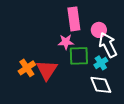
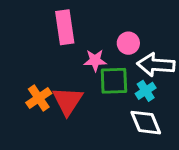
pink rectangle: (74, 19) -> (65, 27), moved
pink circle: (99, 30) -> (128, 43), moved
white arrow: (108, 45) -> (156, 65), turned -60

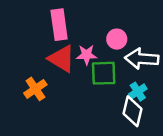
cyan cross: (146, 91) -> (138, 92), moved
red triangle: (68, 101) -> (62, 59), moved, turned -32
white diamond: (146, 123) -> (133, 111), turned 36

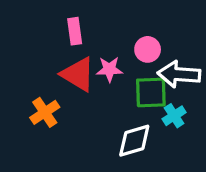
pink rectangle: (59, 25) -> (75, 31), size x0.7
green square: (104, 73) -> (151, 93), moved
white diamond: (133, 111) -> (134, 141), moved, turned 60

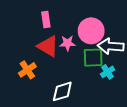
pink circle: (148, 49) -> (91, 31), size x1.6
white diamond: (134, 141) -> (62, 91), moved

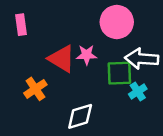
pink rectangle: (46, 20) -> (21, 25), moved
pink circle: (91, 31) -> (117, 22), moved

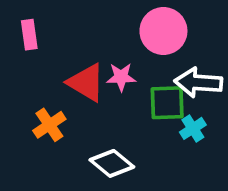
white diamond: (80, 116) -> (112, 163), turned 56

